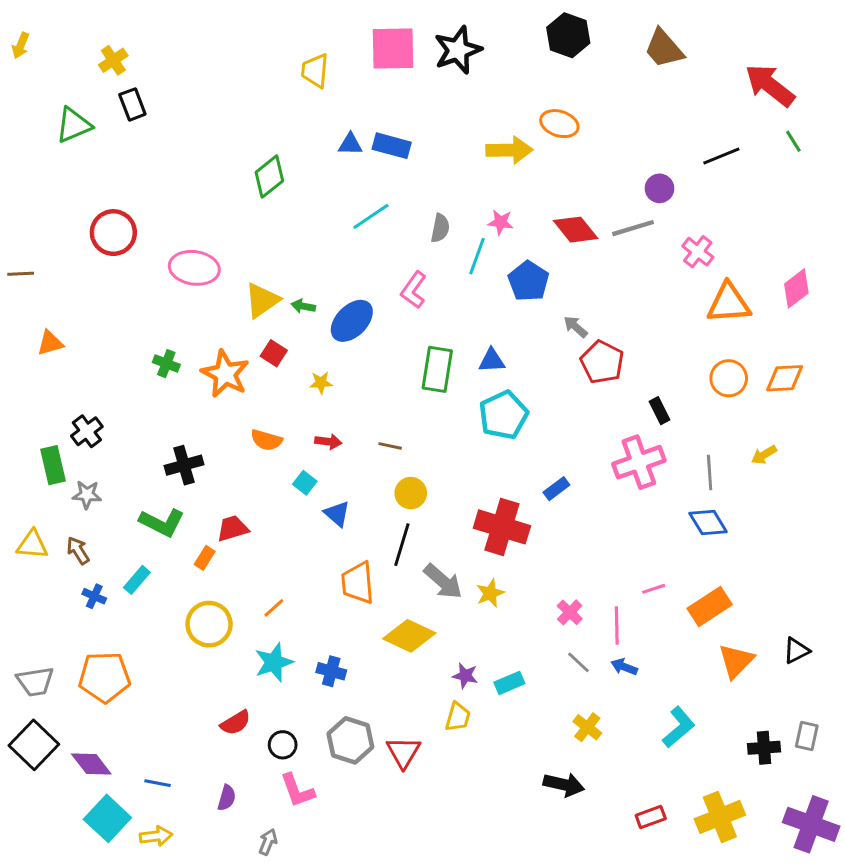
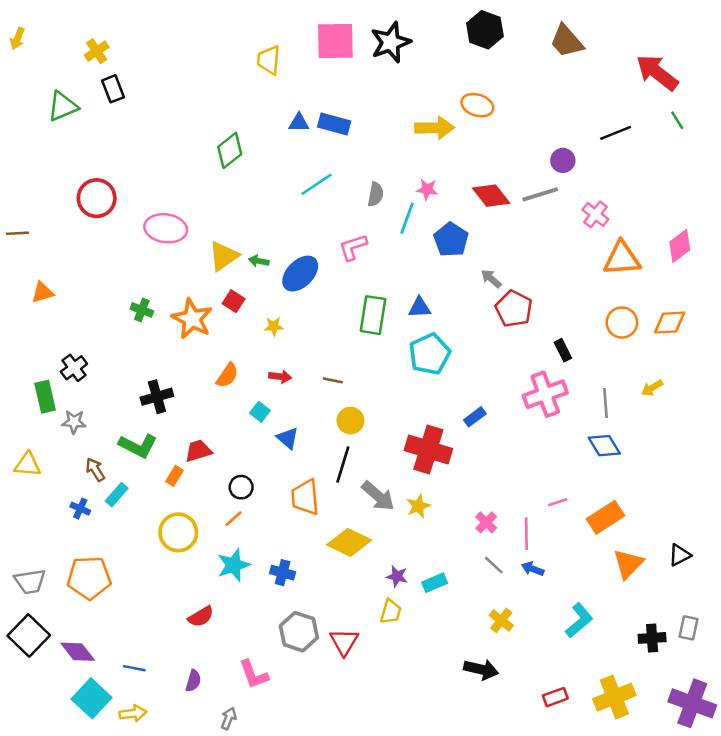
pink L-shape: (414, 290) -> (353, 247), turned 36
orange semicircle: (266, 440) -> (227, 375), turned -72
brown arrow: (78, 551) -> (95, 470), moved
black circle: (283, 745) -> (241, 487), moved

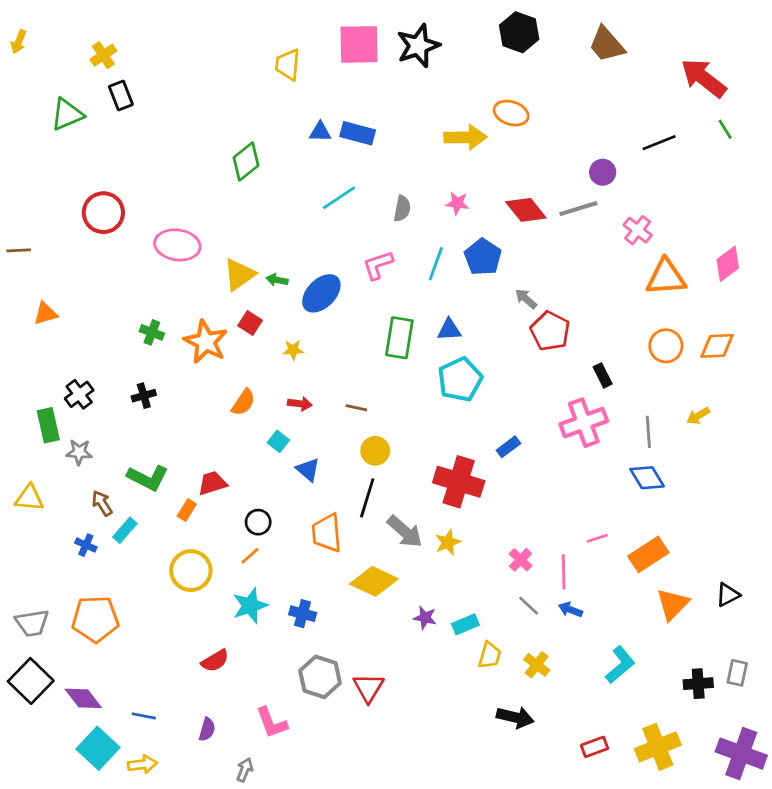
cyan line: (407, 218) -> (436, 264), moved
black cross: (157, 397) -> (144, 396), moved, size x0.7
yellow trapezoid: (391, 612) -> (490, 655), moved

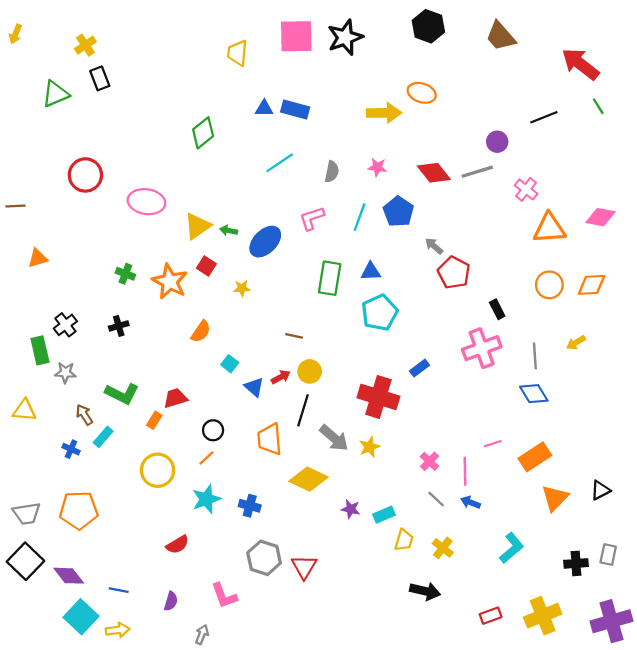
pink diamond: (728, 264) -> (600, 217), turned 48
red arrow: (300, 404) -> (281, 377), moved, turned -36
purple cross: (741, 754) -> (612, 621), turned -36

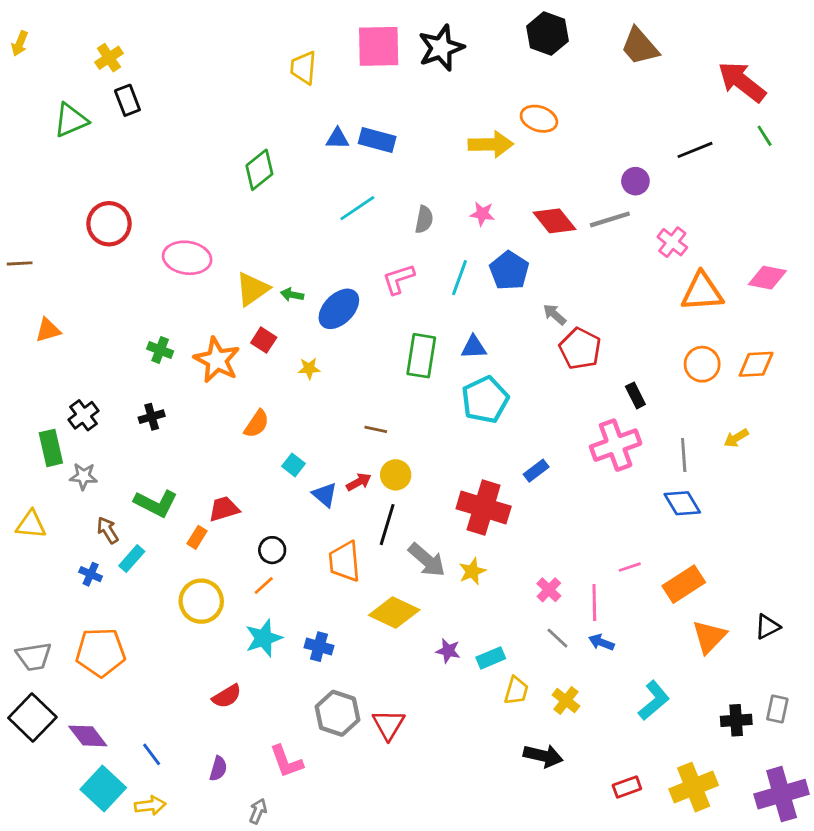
blue line: (119, 590) -> (152, 754), turned 42

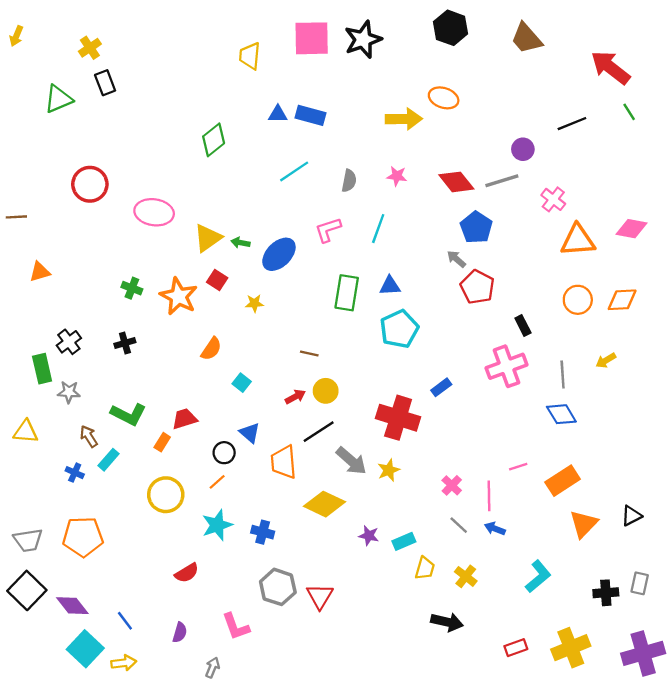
blue pentagon: (509, 271) -> (476, 227), moved
blue triangle: (325, 495) -> (250, 433), moved
black line: (387, 525) -> (319, 432), turned 40

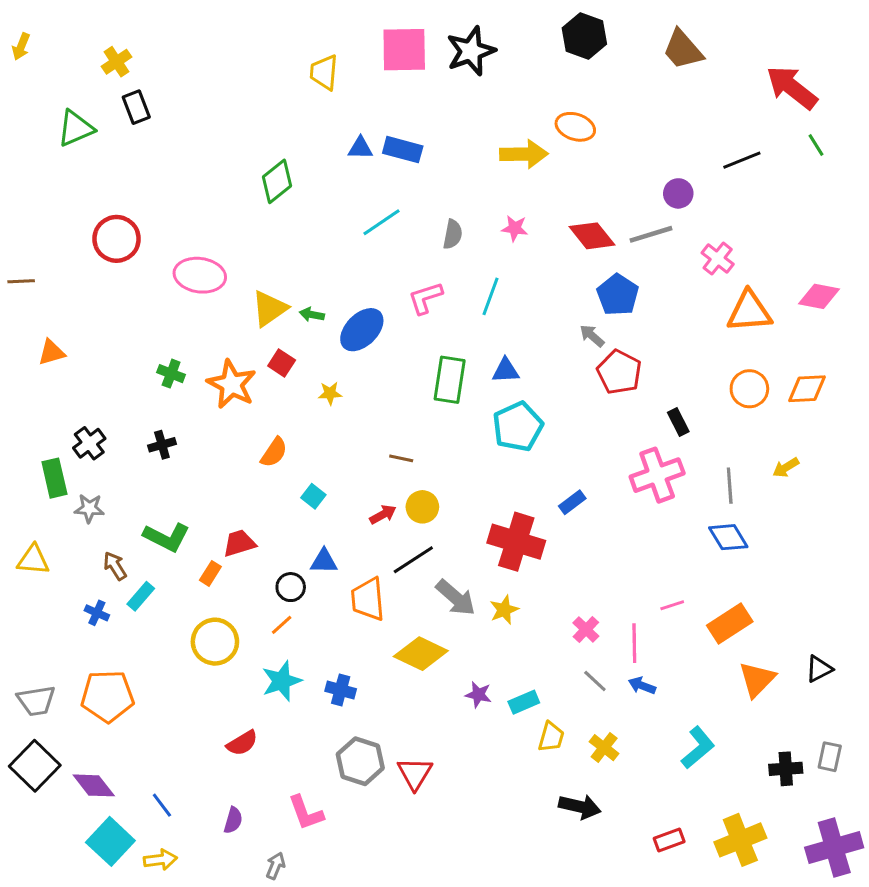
blue triangle: (250, 433) -> (324, 561), turned -40

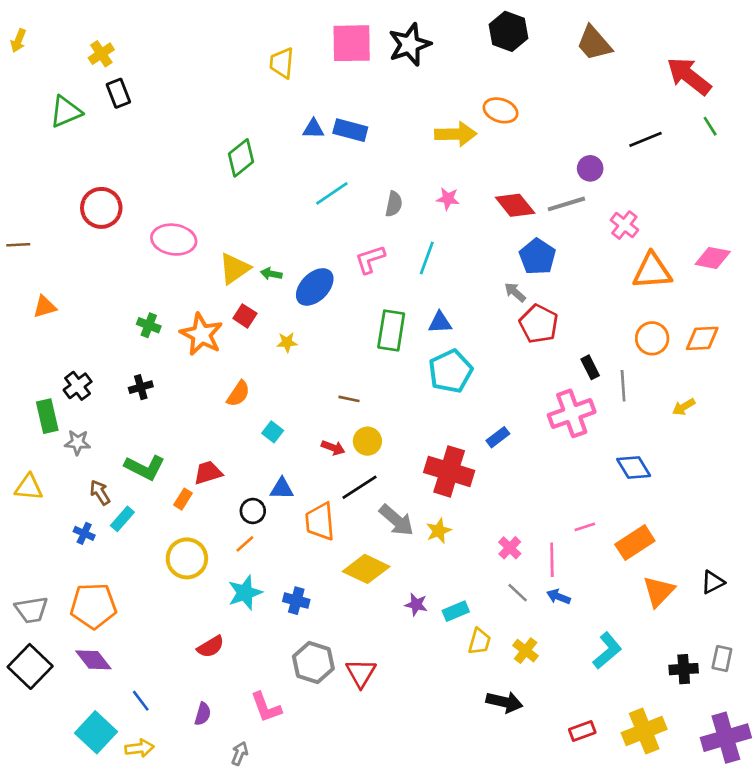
gray line: (730, 486) -> (623, 386), moved
red arrow: (383, 514) -> (333, 448), turned 50
purple diamond: (94, 785) -> (93, 660), moved

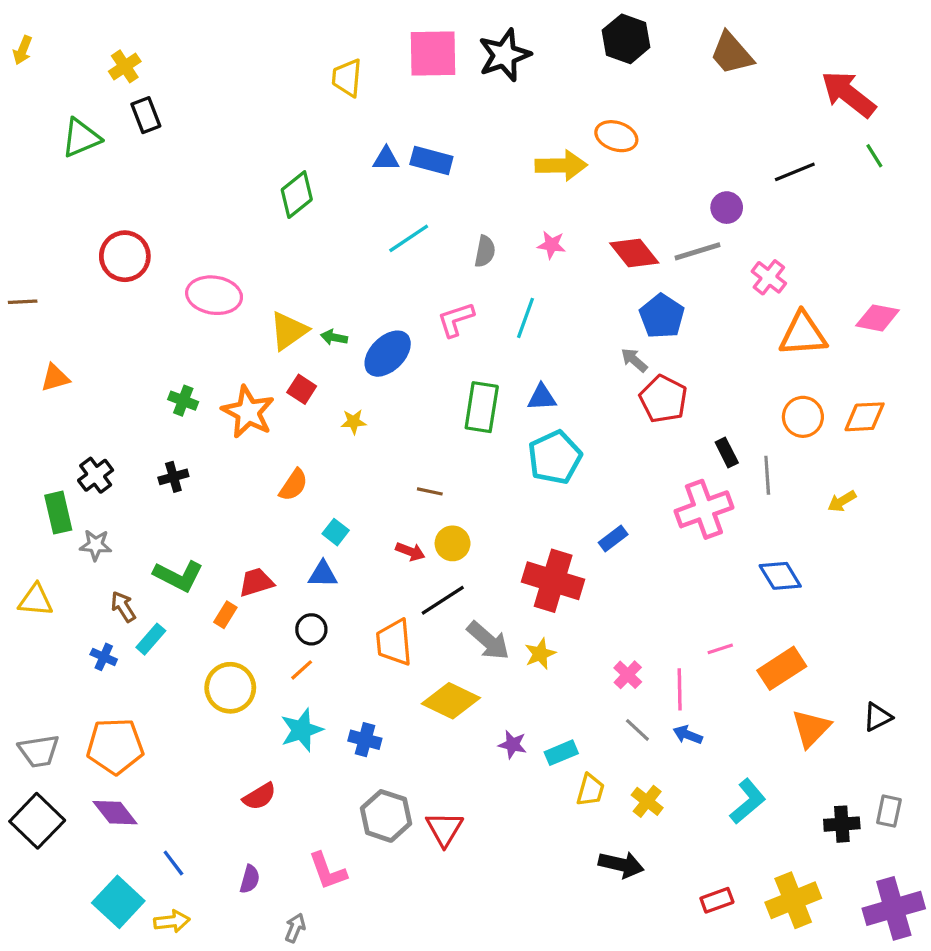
blue triangle: (282, 489) -> (323, 574), moved

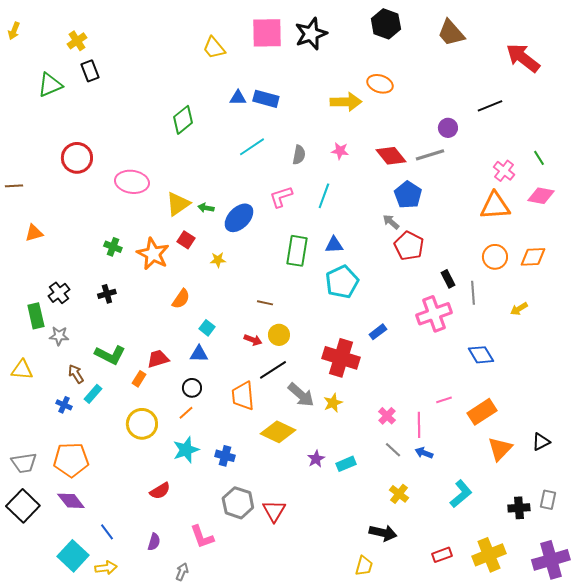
yellow trapezoid: (347, 78) -> (214, 48), turned -45
green line: (874, 156) -> (539, 158), moved
pink cross: (769, 277) -> (504, 171), moved
purple star: (513, 745) -> (316, 459), turned 30
yellow trapezoid: (590, 790) -> (364, 566), moved

